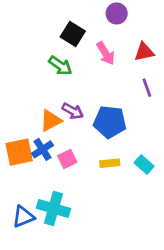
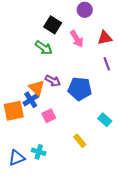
orange triangle: (51, 121) -> (37, 88), turned -48
blue cross: (42, 149) -> (31, 100), moved
yellow rectangle: (110, 163) -> (80, 141), moved, turned 56
cyan cross: (53, 208) -> (39, 152), size x0.6

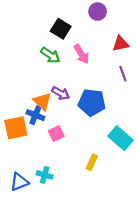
pink arrow: (77, 39) -> (81, 54), moved
blue cross: (31, 100) -> (35, 115), turned -35
cyan rectangle: (105, 120) -> (121, 138), size x1.5
yellow rectangle: (80, 141) -> (92, 162), turned 64

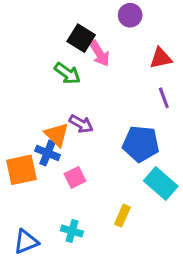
pink arrow: (81, 54) -> (99, 53), moved
blue pentagon: (92, 102) -> (141, 144), moved
cyan cross: (45, 175) -> (72, 231), moved

